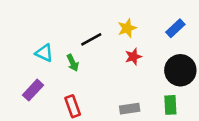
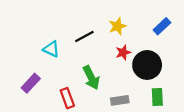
cyan triangle: (44, 53) -> (51, 49), moved
green arrow: (73, 63) -> (91, 78), moved, size x1.5
black circle: (180, 70) -> (147, 65), moved

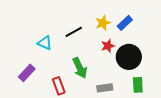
blue rectangle: (162, 26) -> (125, 23), moved

